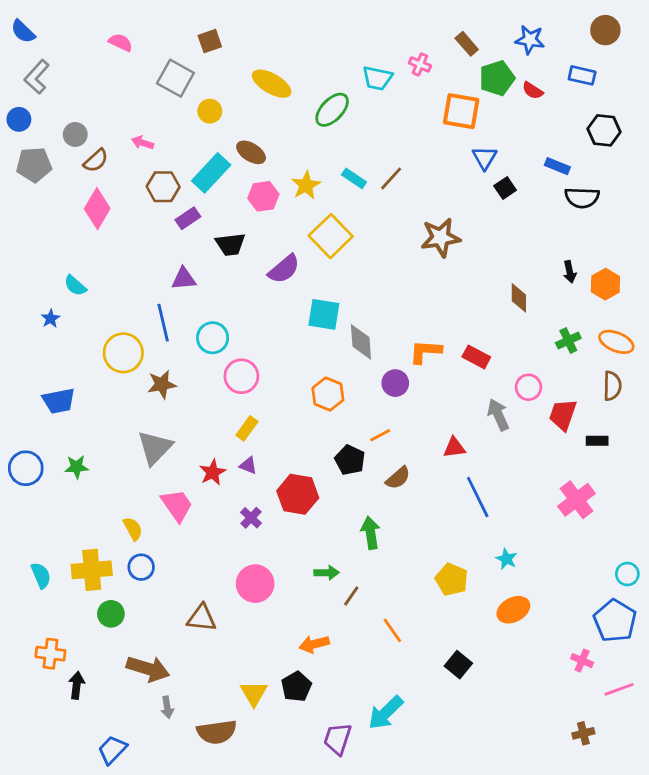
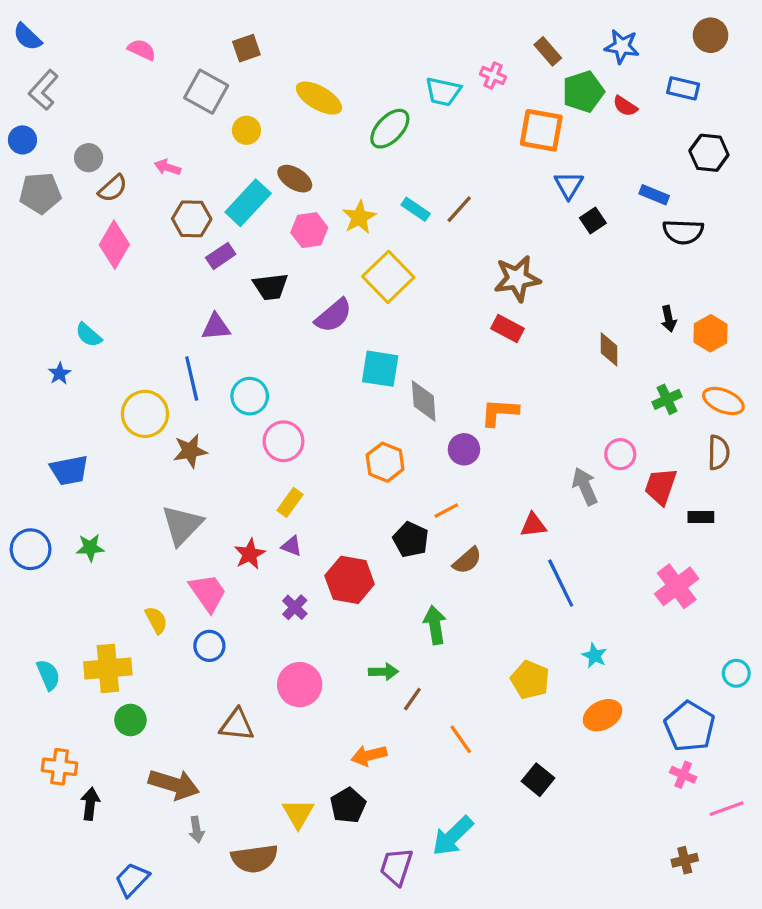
red rectangle: (476, 357) -> (507, 328), moved
blue circle: (141, 567) -> (209, 646), moved
blue pentagon: (615, 621) -> (690, 726), moved

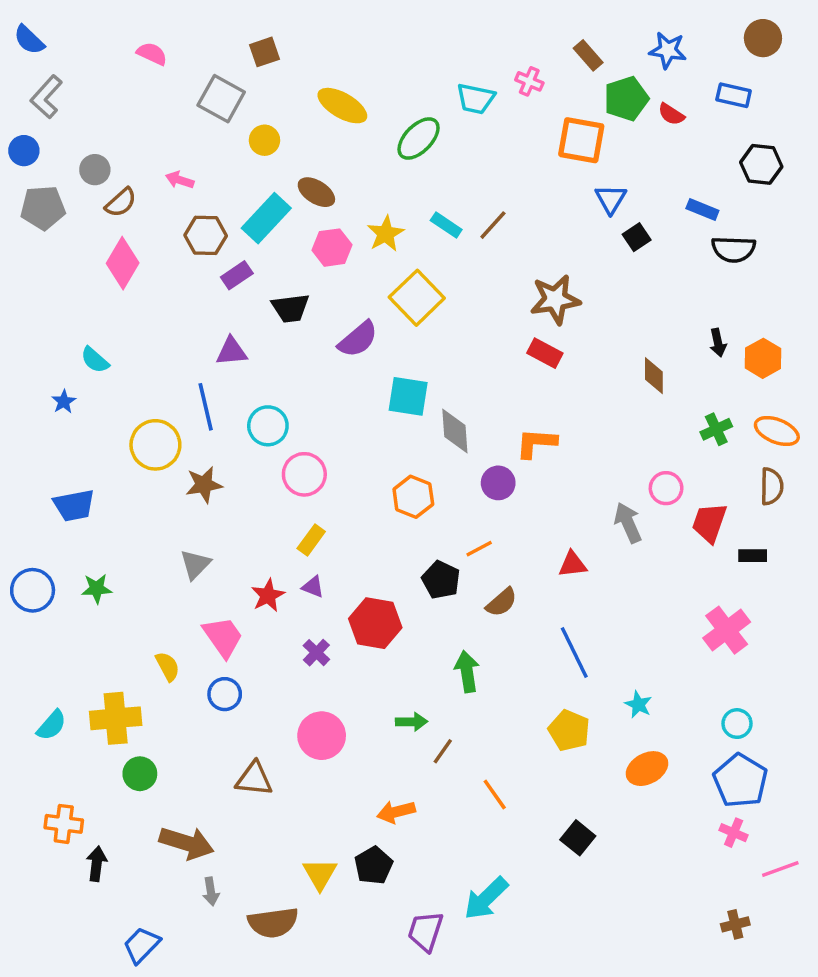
gray triangle: (182, 525) -> (195, 564), size x0.7
blue line: (561, 583) -> (574, 653), moved
cyan circle: (736, 673) -> (737, 724), moved
cyan semicircle: (48, 675) -> (52, 725), turned 64

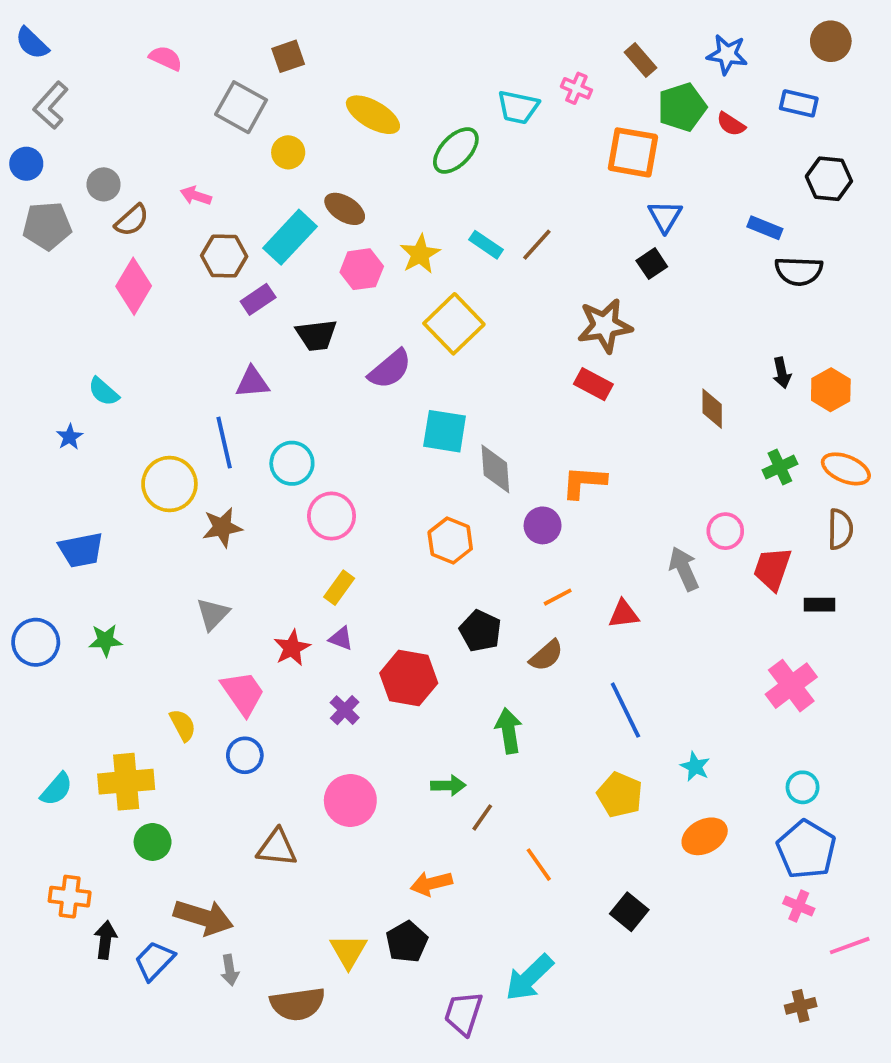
black square: (637, 237) -> (652, 264), moved
orange line: (479, 549) -> (558, 597), moved
blue trapezoid: (142, 945) -> (154, 961), moved

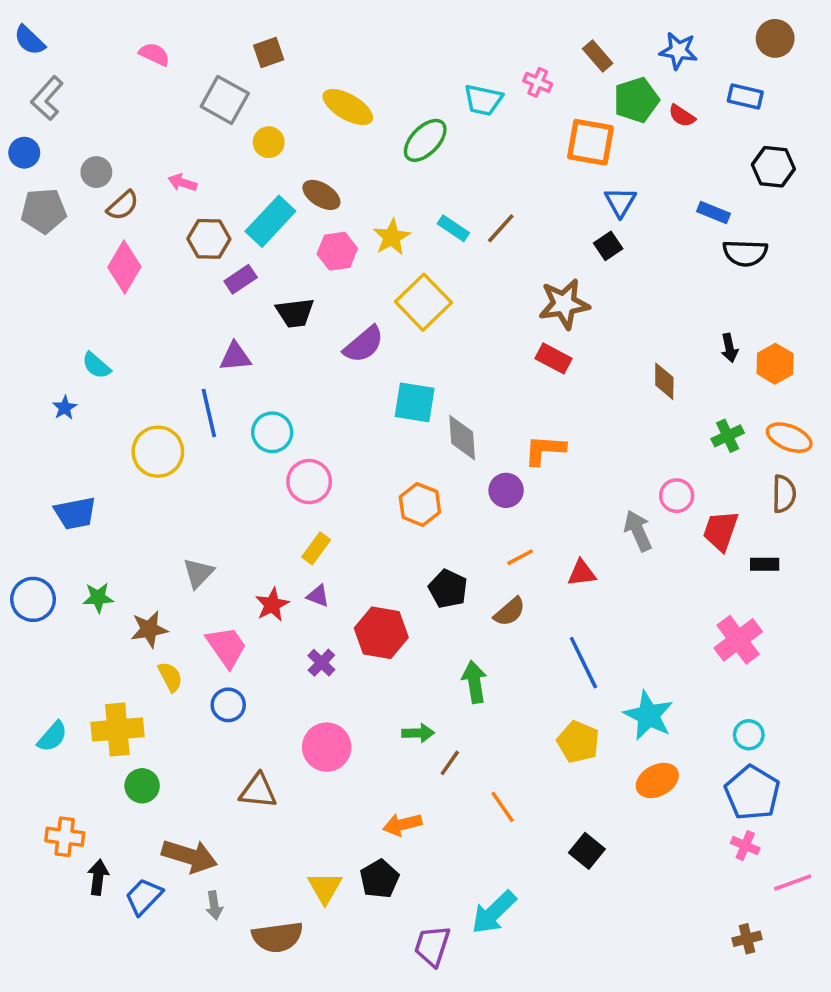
brown star: (222, 527) -> (149, 629), moved
cyan star: (695, 767) -> (649, 715), size x1.8

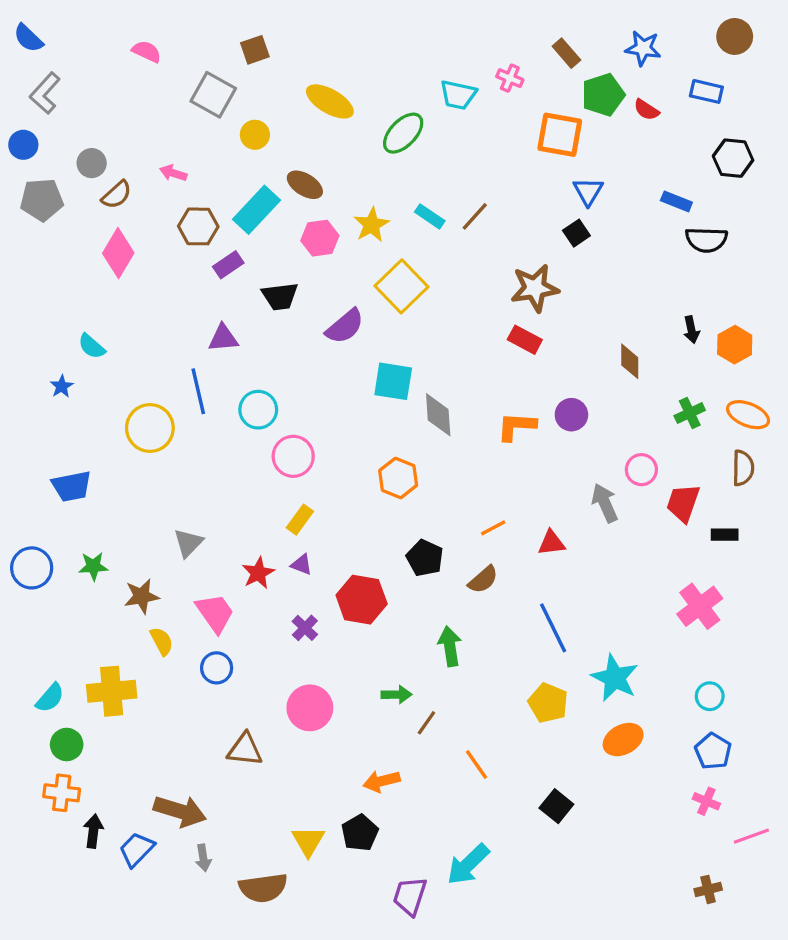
purple circle: (506, 490) -> (571, 415), moved
green circle: (142, 786) -> (67, 745), moved
blue pentagon: (752, 793) -> (713, 751), size x0.7

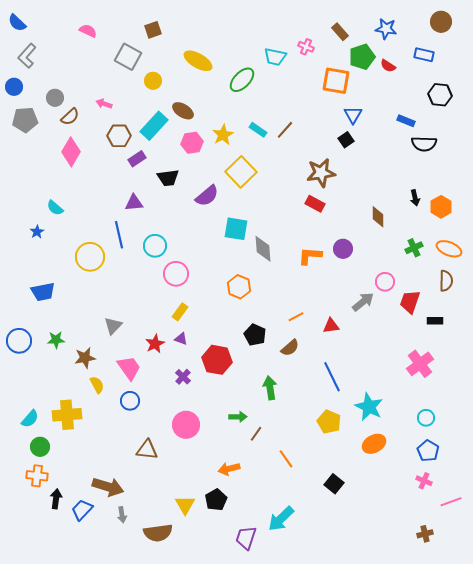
gray arrow: (605, 503) -> (363, 302), turned 75

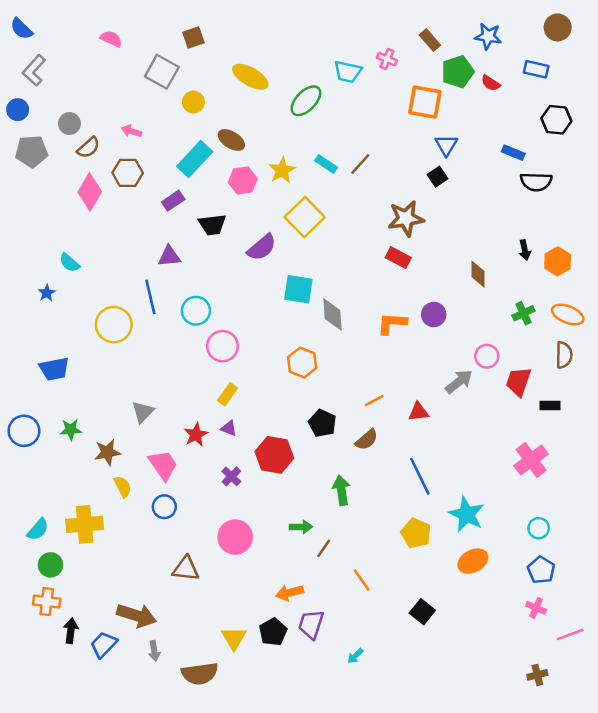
brown hexagon: (119, 136) -> (128, 173), moved
cyan arrow: (281, 519) -> (355, 656), size x0.5
purple trapezoid: (246, 538) -> (311, 624), moved

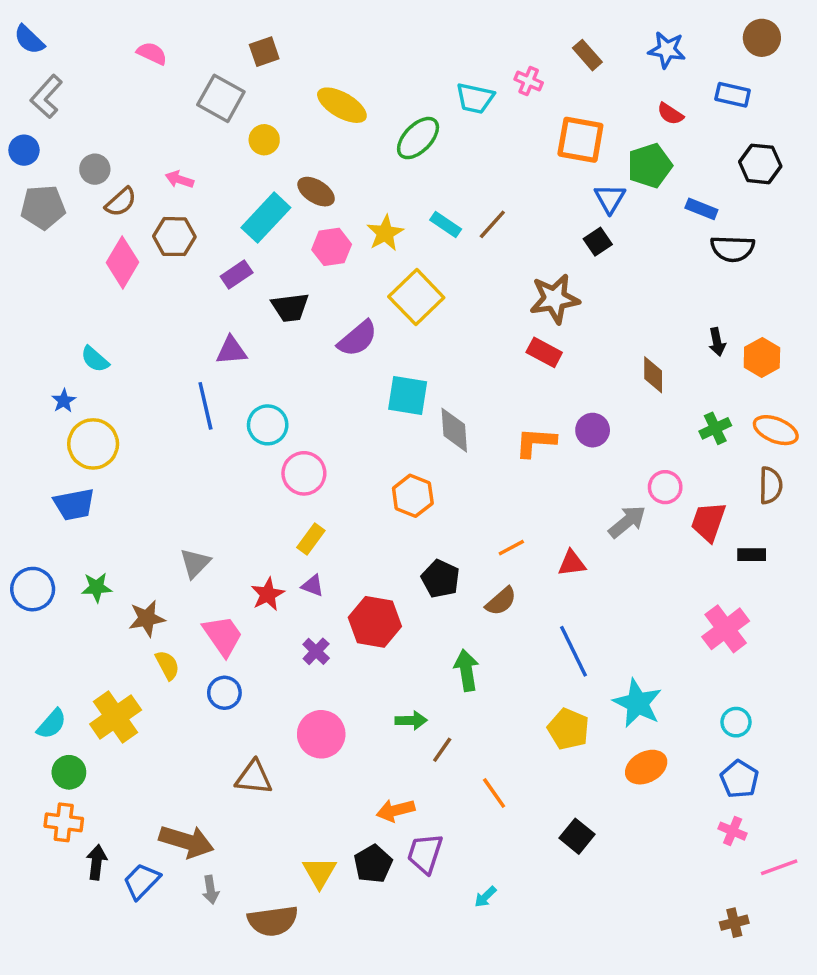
green pentagon: (458, 72) -> (650, 166), moved
yellow circle: (114, 325) -> (93, 444), moved
yellow cross: (85, 524) -> (116, 717), turned -30

